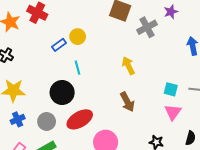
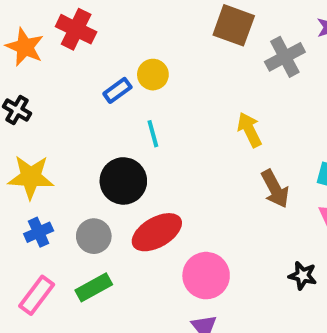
brown arrow: (127, 102) -> (275, 189), moved

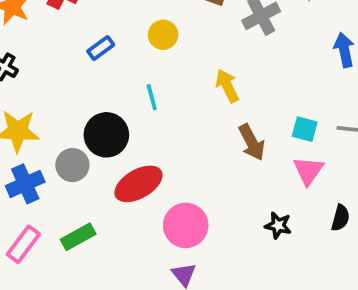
yellow circle: (153, 75) -> (163, 35), moved
cyan line: (153, 134) -> (152, 97), moved
blue cross: (39, 232) -> (25, 184), size x1.4
gray circle: (94, 236) -> (72, 165), moved

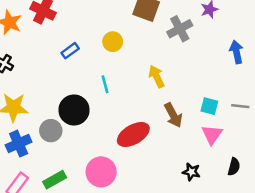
red ellipse: (138, 184) -> (133, 134), moved
pink circle: (186, 225) -> (101, 172), moved

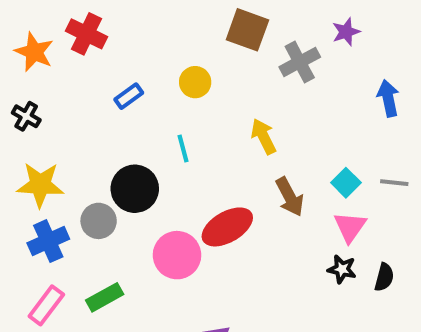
cyan square: (209, 106) -> (346, 183), turned 30
pink circle: (101, 172) -> (177, 255), moved
black star: (191, 172) -> (342, 269), moved

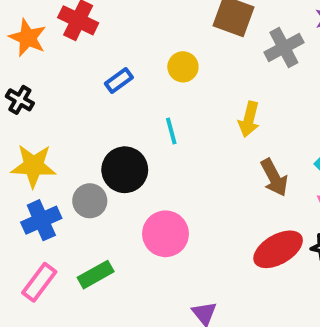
yellow arrow: (264, 136) -> (249, 119), turned -140
red ellipse: (227, 227) -> (278, 249), moved

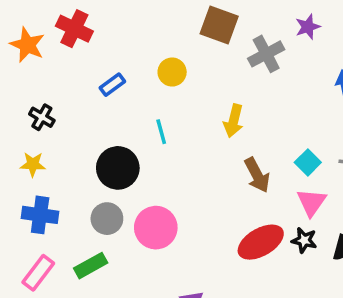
black cross: (20, 100) -> (42, 117), moved
yellow star: (33, 166) -> (33, 164), size x0.6
gray circle: (90, 201) -> (107, 219), moved
blue cross: (41, 220) -> (40, 215), turned 32

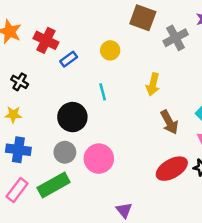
red cross: (74, 29) -> (46, 40), moved
green rectangle: (91, 266) -> (54, 185), size x1.4

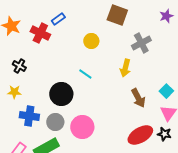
gray cross: (176, 38) -> (141, 43), moved
blue rectangle: (69, 59) -> (58, 19), moved
cyan line: (103, 92) -> (85, 74), turned -40
blue cross: (18, 150) -> (29, 116), moved

